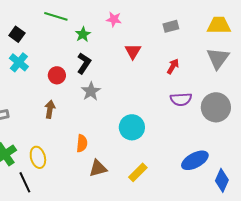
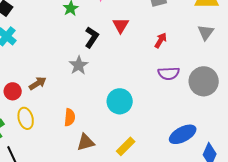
gray triangle: (218, 58) -> (206, 32), size x0.7
black L-shape: (84, 63) -> (92, 37), moved
red circle: (57, 75) -> (13, 91), moved
brown arrow: (50, 109) -> (38, 83), turned 48
yellow ellipse: (38, 157) -> (26, 118), moved

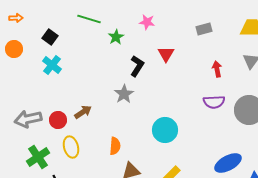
red arrow: (161, 40) -> (217, 69), moved, turned -42

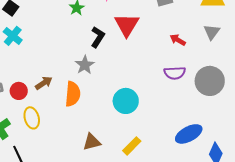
red triangle: (166, 54) -> (127, 25), size x1.5
red arrow: (217, 69) -> (178, 40), turned -49
orange semicircle: (115, 146) -> (73, 94), moved, size x1.4

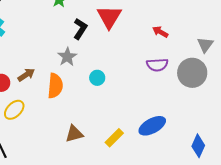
gray triangle: (212, 32) -> (205, 45), moved
cyan circle: (126, 101) -> (97, 78), moved, size x0.6
yellow ellipse: (32, 118) -> (14, 110), turned 60
blue ellipse: (189, 134) -> (152, 126), moved

